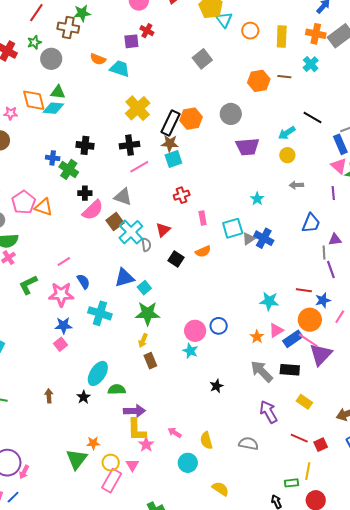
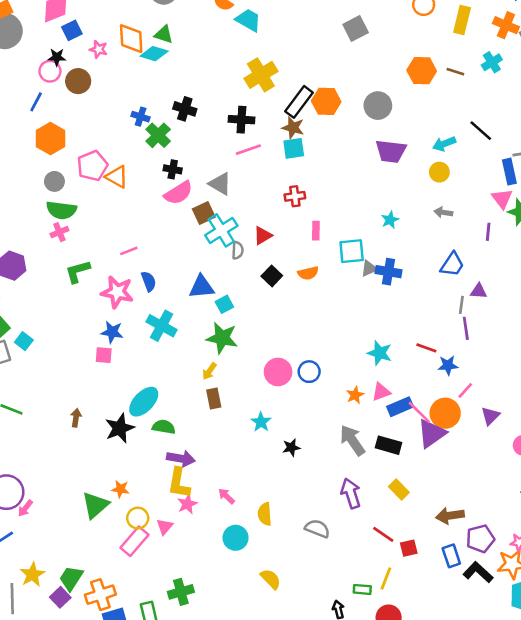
blue cross: (264, 238) -> (389, 272), turned -30
orange circle: (310, 320) -> (445, 413), moved
pink square: (60, 344) -> (104, 355), turned 32
cyan star: (190, 351) -> (261, 422), moved
black star: (84, 397) -> (120, 428), size x1.6

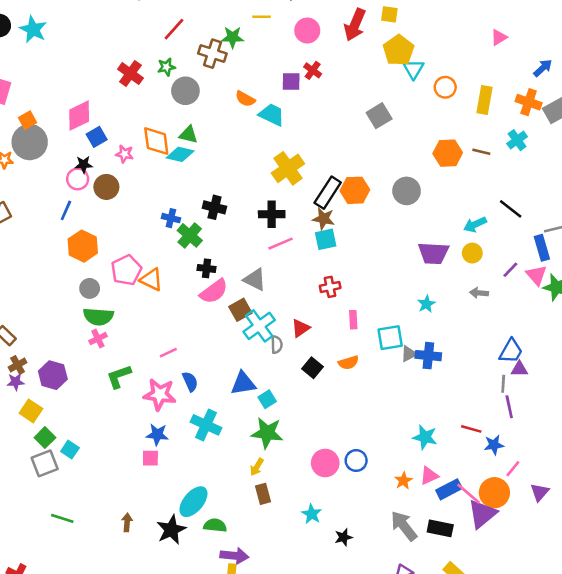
purple trapezoid: (391, 151) -> (433, 253), moved
purple line: (488, 232) -> (510, 270), moved, turned 42
blue trapezoid: (452, 264) -> (511, 351), moved

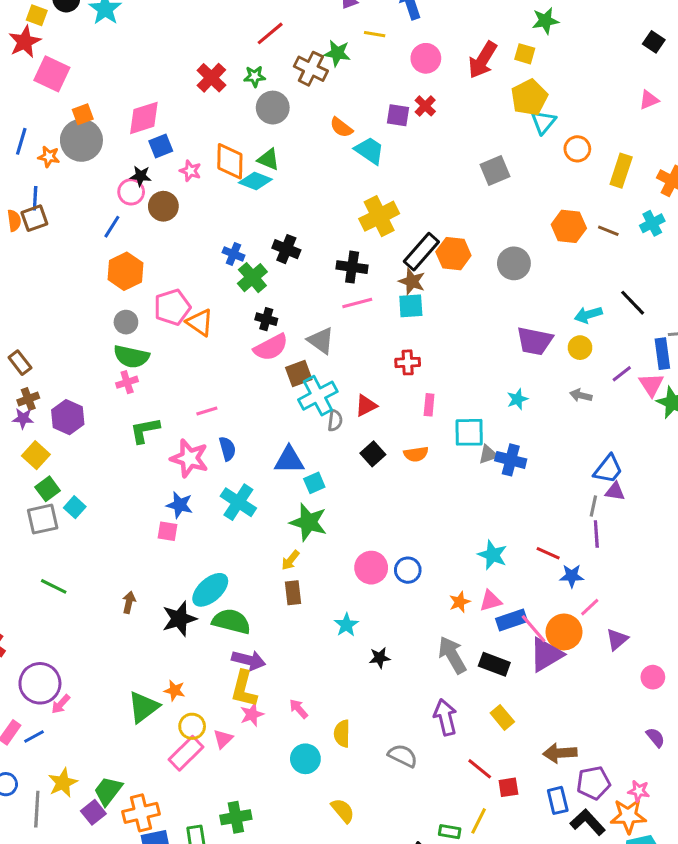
green semicircle: (215, 525) -> (231, 621), size x1.4

